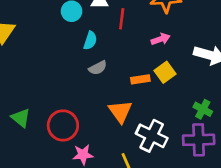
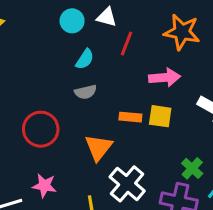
pink arrow: (161, 39) -> (165, 78), size x1.4
yellow square: (165, 72) -> (160, 116), turned 30
red circle: (63, 125) -> (41, 129), moved

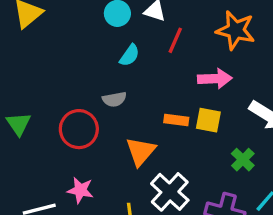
gray semicircle: (86, 92) -> (114, 99), moved
green cross: (192, 168) -> (243, 160), moved

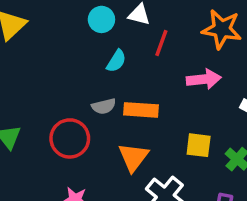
orange rectangle: (176, 120) -> (141, 110), moved, size x1.4
yellow square: (208, 120) -> (199, 145), moved

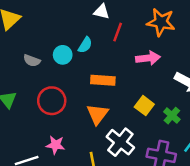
cyan circle: (101, 19) -> (63, 55), moved
gray semicircle: (104, 106) -> (32, 61), moved, turned 35
yellow square: (199, 145) -> (144, 106), turned 30

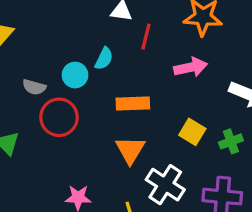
red circle: (52, 101) -> (59, 117), moved
green cross: (172, 116) -> (231, 141), turned 35

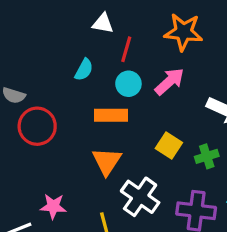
pink arrow: (191, 67) -> (169, 81), turned -32
cyan circle: (75, 75) -> (128, 84), moved

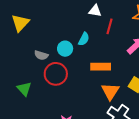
cyan circle: (128, 84) -> (65, 49), moved
orange triangle: (107, 161) -> (110, 91), moved

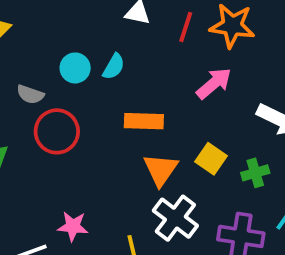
red line: (109, 26) -> (186, 27), moved
cyan circle: (65, 49) -> (75, 68), moved

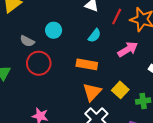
cyan semicircle: (114, 67) -> (94, 36), moved

